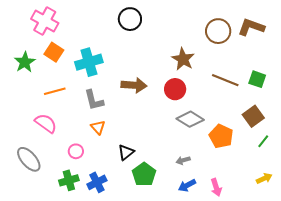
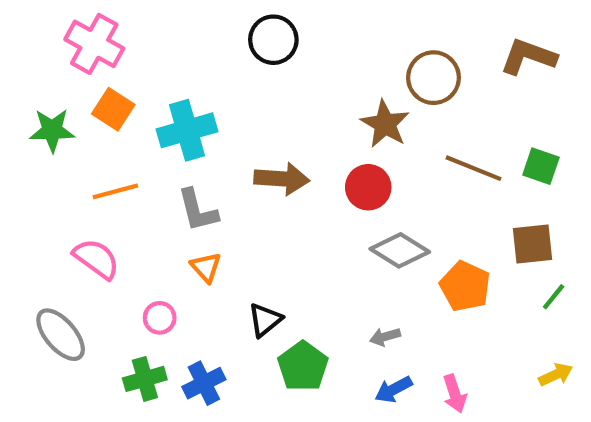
brown circle: (218, 31) -> (434, 78), moved
green star: (25, 62) -> (52, 130), turned 30
brown square: (253, 116) -> (533, 244), turned 30

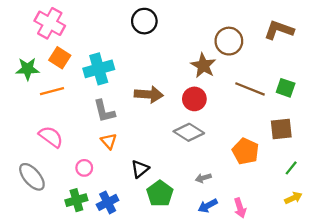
orange line: (115, 191) -> (52, 91), moved
gray diamond: (400, 250) -> (189, 132), moved
green line: (554, 297) -> (291, 168), moved

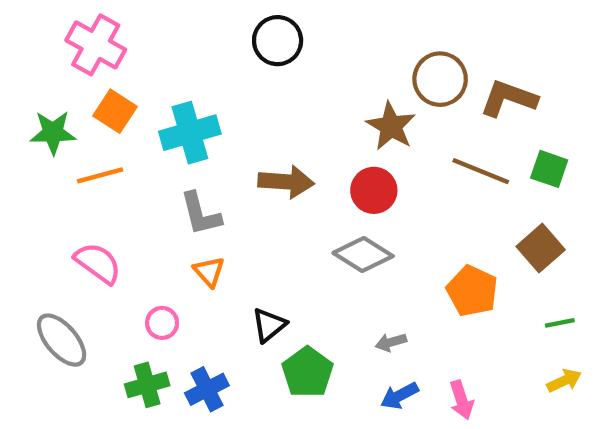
brown L-shape: (279, 30) -> (509, 98), moved
brown square: (281, 129) -> (541, 248), turned -35
green line: (291, 168) -> (560, 323), turned 40

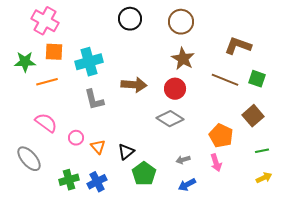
brown circle: (440, 79) -> (181, 22), moved
orange square: (115, 111) -> (54, 52), turned -30
orange triangle: (209, 272) -> (98, 147), moved
pink circle: (162, 323) -> (76, 138), moved
pink arrow: (461, 400) -> (216, 163), moved

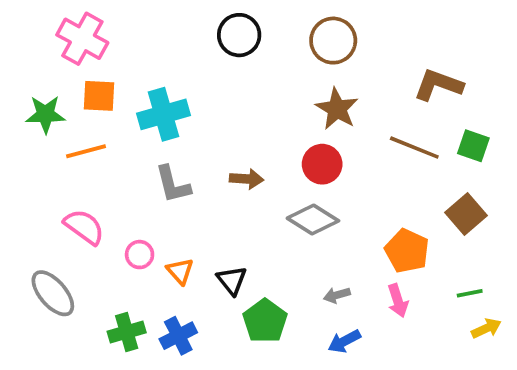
brown arrow: (134, 85) -> (247, 179), moved, size x0.7
green line: (262, 151) -> (470, 293), moved
black triangle: (126, 152) -> (232, 280), turned -30

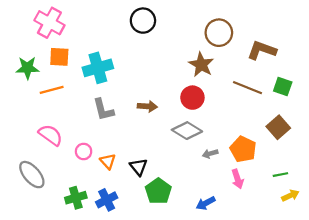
brown circle: (333, 41) -> (219, 33), moved
gray arrow: (337, 295) -> (210, 154), moved

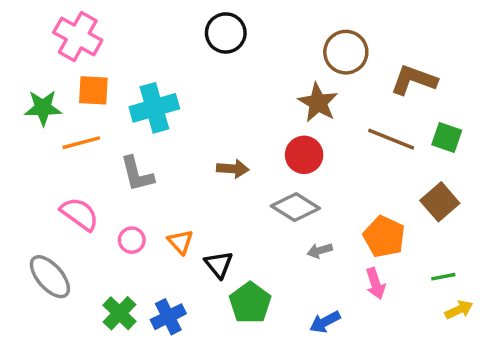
gray L-shape: (103, 110) -> (137, 174), moved
gray arrow: (210, 154) -> (320, 251), moved
orange triangle: (108, 161) -> (180, 242), moved
green cross: (76, 198) -> (120, 313), turned -30

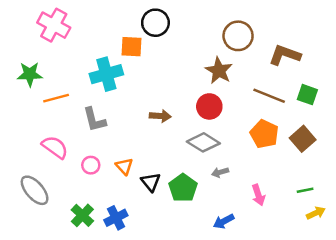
orange square: (93, 90) -> (131, 47), moved
orange pentagon: (384, 237) -> (264, 134), moved
green pentagon: (250, 303) -> (183, 188), moved

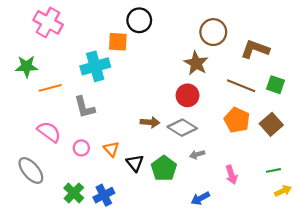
brown arrow: (160, 116) -> (150, 122), moved

